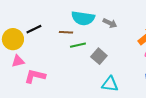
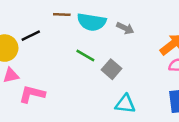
brown line: (66, 32) -> (62, 15), moved
green line: (78, 45) -> (85, 56), turned 42

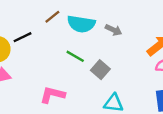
brown line: (62, 15) -> (52, 17), turned -42
pink L-shape: (32, 94) -> (52, 95), moved

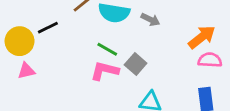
pink L-shape: (52, 95) -> (105, 71), moved

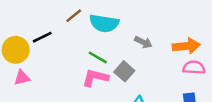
gray arrow: (150, 20) -> (143, 42), moved
orange arrow: (202, 37) -> (186, 46), turned 32

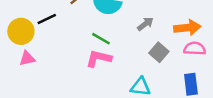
gray arrow: (143, 42) -> (145, 24), turned -63
gray square: (124, 71) -> (159, 52), moved

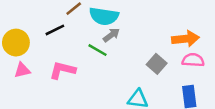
black line: (47, 19) -> (55, 30), moved
gray arrow: (145, 24) -> (111, 35), moved
pink L-shape: (99, 58) -> (62, 70), moved

